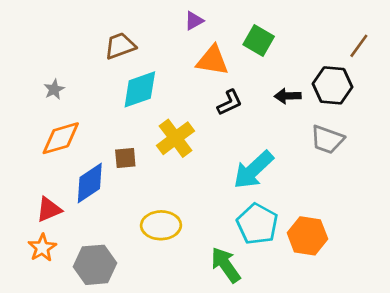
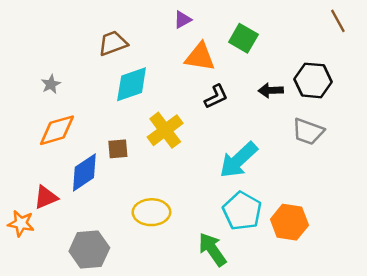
brown line: (359, 46) -> (338, 21), moved, turned -65
orange star: (42, 248) -> (21, 223), moved, turned -30

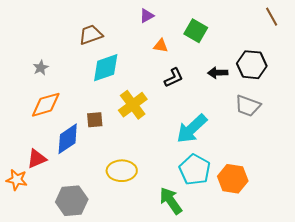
orange triangle: (200, 57) -> (161, 46), size x0.6

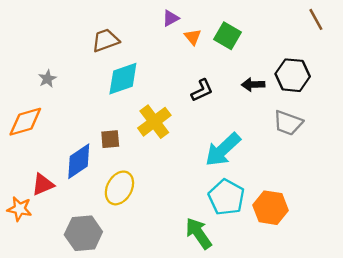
orange triangle: (161, 46) -> (193, 37), moved, turned 42
orange diamond: (46, 105) -> (25, 122), moved
yellow ellipse: (122, 171) -> (119, 188), moved, turned -60

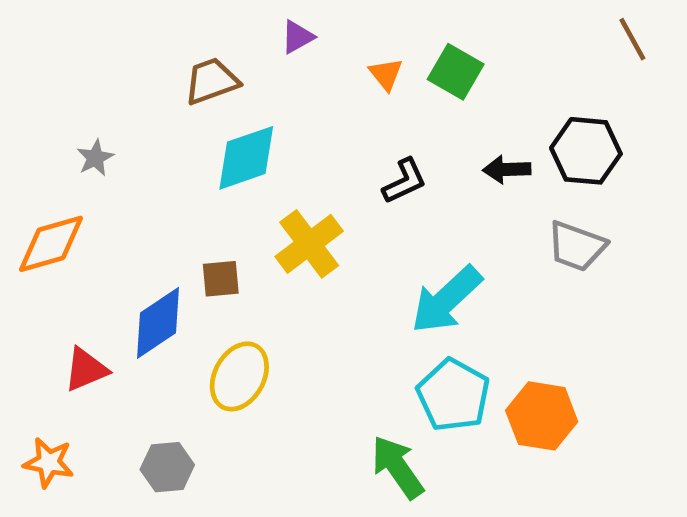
purple triangle: (171, 18) -> (297, 37), moved
orange star: (20, 209) -> (49, 462), moved
gray hexagon: (83, 233) -> (167, 467), size x0.7

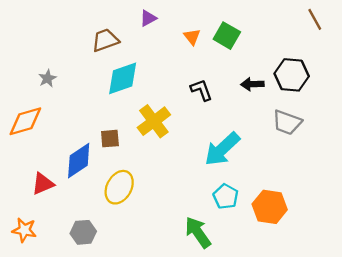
black L-shape: (404, 181) -> (201, 90), turned -85
cyan pentagon: (453, 395) -> (226, 196), size x0.7

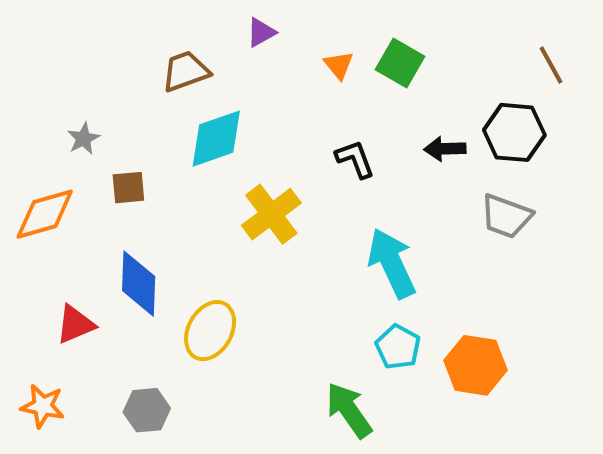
brown line: (315, 19) -> (551, 65), moved
brown square: (110, 139) -> (128, 188), moved
cyan arrow: (222, 149) -> (392, 263), turned 108
blue diamond: (79, 161) -> (139, 284), turned -54

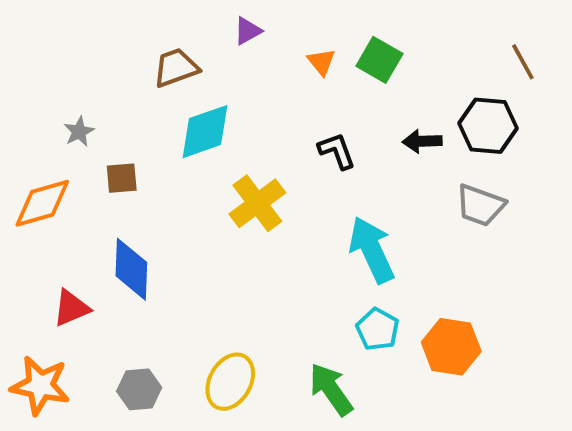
yellow ellipse: (210, 331) -> (230, 382), moved
orange star: (43, 406) -> (40, 386), size x1.4

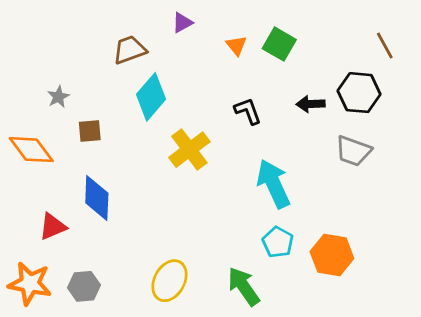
cyan diamond: (205, 132) -> (151, 97), turned -30
orange diamond: (42, 203) -> (31, 150), turned 69
gray hexagon: (139, 389) -> (84, 286), moved

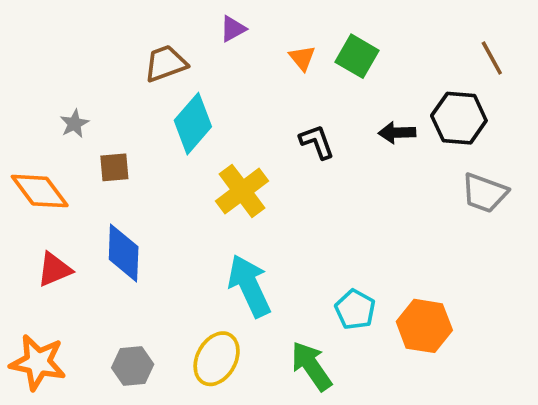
gray trapezoid: (353, 151) -> (485, 193), moved
cyan arrow: (274, 184) -> (249, 286), moved
red triangle: (53, 226) -> (54, 269), moved
gray hexagon: (84, 286) -> (133, 366), moved

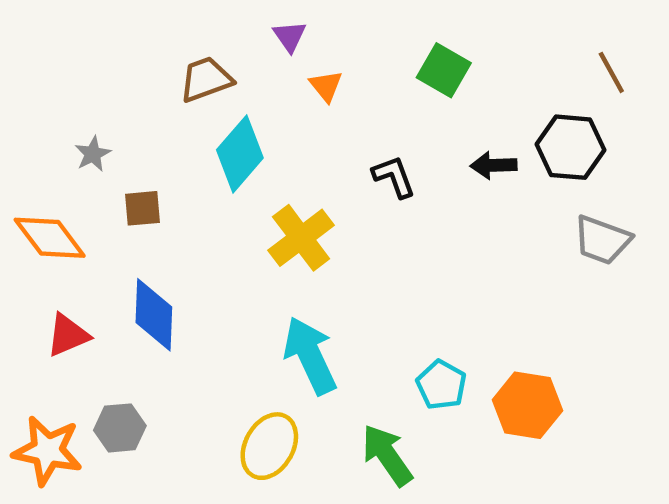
purple triangle: (233, 29) -> (290, 36), turned -36
orange triangle: (302, 58) -> (326, 86), moved
gray hexagon: (133, 366) -> (120, 428), moved

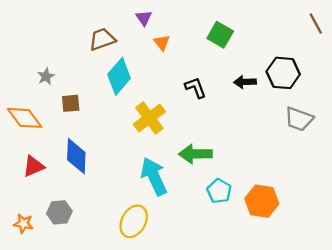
brown line: (611, 72) -> (316, 23), moved
orange star: (47, 451) -> (23, 224), size x0.6
green arrow: (387, 455) -> (195, 154), moved, turned -56

